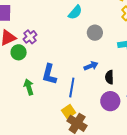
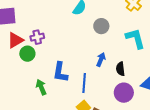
purple cross: (30, 37) -> (37, 37), turned 32
blue arrow: (91, 66) -> (101, 59), turned -40

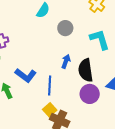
black semicircle: (120, 69) -> (86, 70), size x1.6
blue L-shape: (60, 72) -> (26, 75), turned -60

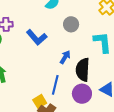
blue L-shape: (26, 75) -> (37, 37), moved
blue line: (50, 85) -> (55, 85), moved

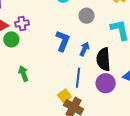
blue L-shape: (37, 37) -> (63, 41), moved, turned -110

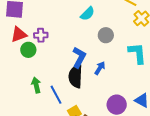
black semicircle: (103, 59) -> (76, 76), moved
blue line: (78, 78) -> (56, 95), moved, turned -42

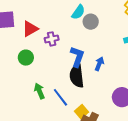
red triangle: (19, 34) -> (30, 29), moved
purple cross: (41, 35) -> (52, 39), moved
gray circle: (106, 35) -> (91, 22), moved

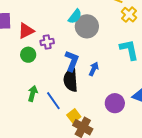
gray circle: (91, 22) -> (87, 26), size x1.5
green circle: (26, 58) -> (28, 55), moved
green arrow: (39, 91) -> (33, 93), turned 35

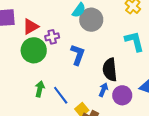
green circle: (28, 55) -> (34, 50), size x1.6
blue arrow: (94, 69) -> (103, 90), moved
black semicircle: (71, 80) -> (110, 70), moved

